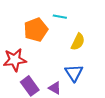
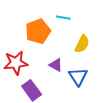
purple triangle: (55, 88) -> (56, 65), moved

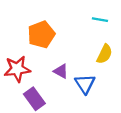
cyan line: (63, 18) -> (100, 20), moved
yellow semicircle: (82, 44) -> (105, 54), moved

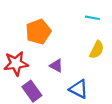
blue triangle: (85, 84) -> (79, 89), moved, turned -30

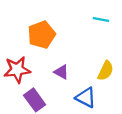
yellow semicircle: (97, 50) -> (106, 71), moved

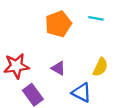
orange pentagon: (42, 35) -> (58, 24), moved

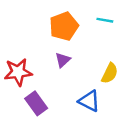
purple triangle: (58, 68) -> (63, 60), moved, turned 48

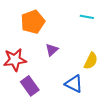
orange pentagon: (64, 26) -> (33, 22), moved

